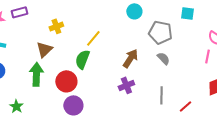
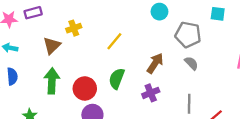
brown triangle: (44, 49) -> (52, 46), moved
green semicircle: (82, 59) -> (117, 79), moved

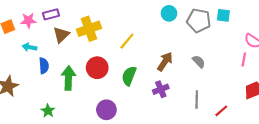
yellow cross: (74, 28) -> (89, 29), size x1.6
gray pentagon: (188, 35) -> (199, 21), moved
brown triangle: (52, 46) -> (61, 35), moved
blue semicircle: (12, 76) -> (44, 66), moved
red circle: (85, 88) -> (97, 68), moved

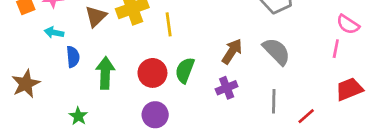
yellow line: (127, 41) -> (169, 24), moved, turned -48
gray semicircle: (199, 62) -> (276, 51), size x1.6
red circle: (97, 68) -> (152, 73), moved

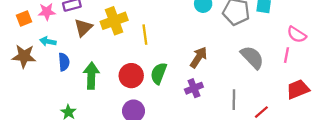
gray semicircle: (276, 51) -> (252, 57), moved
brown star: (26, 84) -> (24, 56), moved, turned 30

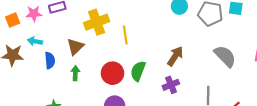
brown triangle: (83, 28) -> (75, 47), moved
green arrow: (91, 76) -> (75, 73), size x0.6

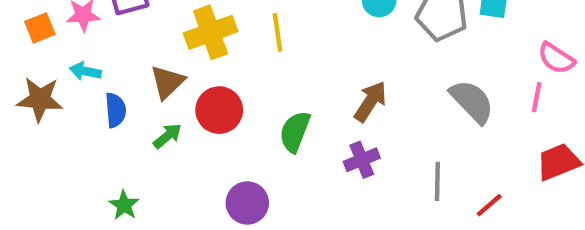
yellow line: (125, 35) -> (278, 32), moved
green arrow: (75, 73) -> (167, 136), turned 48
red circle: (112, 73) -> (219, 110), moved

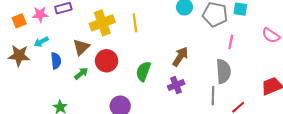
cyan arrow: (85, 71) -> (41, 42), turned -40
pink line: (537, 97) -> (231, 42), moved
gray semicircle: (472, 101) -> (223, 71), moved, turned 40

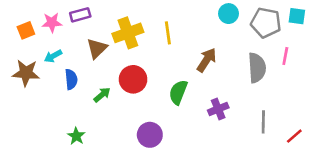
brown triangle: (81, 47) -> (97, 48), moved
brown arrow: (180, 57) -> (207, 60), moved
gray semicircle: (223, 71) -> (257, 68), moved

